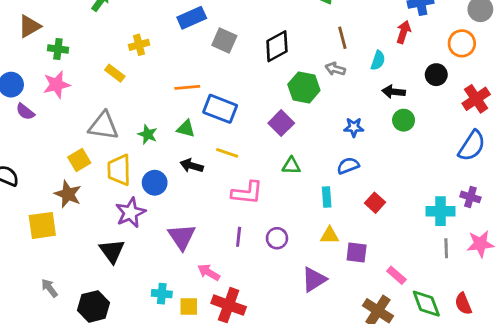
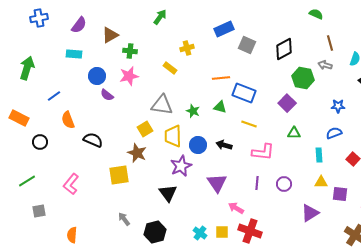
black arrow: (192, 166) -> (224, 145), moved
cyan cross: (162, 294) -> (200, 233), moved, turned 32

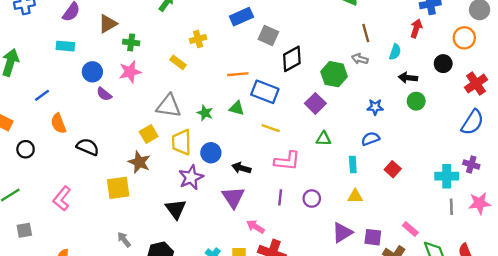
black diamond: (284, 49) -> (292, 59), moved
black arrow: (224, 145) -> (241, 168), moved
purple square: (340, 194) -> (373, 237), moved

